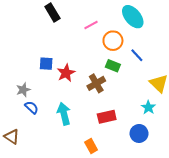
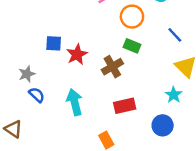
blue line: (137, 55) -> (175, 35), moved

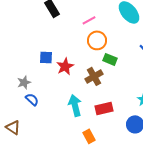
orange circle: (132, 17) -> (97, 40), moved
cyan arrow: (74, 102) -> (75, 105), moved

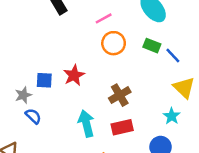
blue square: (46, 57) -> (44, 80), moved
green rectangle: (110, 59) -> (152, 46), moved
brown cross: (94, 76) -> (120, 95), moved

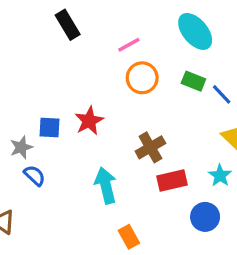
red rectangle: (122, 127) -> (172, 180), moved

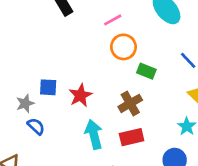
green rectangle: (193, 81) -> (146, 71), moved
red star: (89, 121) -> (80, 95), moved
red rectangle: (172, 180) -> (132, 137), moved

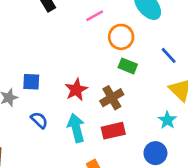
orange circle: (123, 47) -> (121, 37), moved
red star: (80, 95) -> (76, 90), moved
blue semicircle: (36, 126) -> (39, 120), moved

